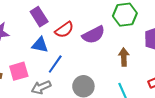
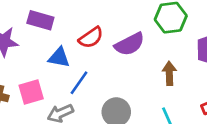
purple rectangle: (39, 17) -> (40, 20), moved, turned -42

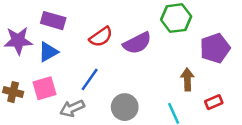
blue triangle: (59, 57) -> (48, 52), moved, turned -40
brown arrow: (169, 73) -> (187, 79), moved

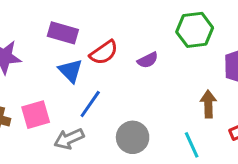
purple rectangle: (53, 21) -> (63, 33), moved
purple semicircle: (137, 43) -> (148, 60), size x0.6
blue triangle: (48, 52) -> (70, 71), moved, turned -45

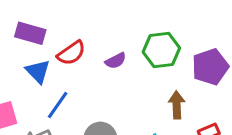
green hexagon: (195, 30) -> (161, 50), moved

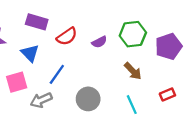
blue triangle: (38, 71) -> (30, 53), moved
brown arrow: (177, 105) -> (133, 71), moved, turned 138

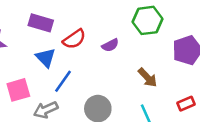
green hexagon: (133, 34) -> (148, 20), moved
blue triangle: (30, 53) -> (46, 58), moved

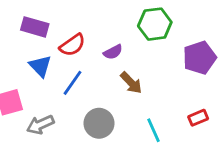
brown arrow: (148, 78) -> (131, 83), moved
blue line: (63, 81) -> (72, 83), moved

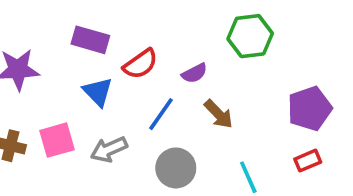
purple pentagon: (200, 58) -> (310, 109), moved
blue line: (72, 83) -> (161, 114), moved
gray arrow: (40, 125) -> (109, 149), moved

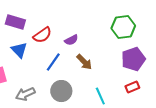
green hexagon: (250, 36) -> (123, 27), moved
gray arrow: (109, 149) -> (25, 94), moved

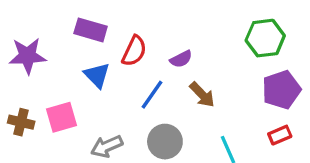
red semicircle: (42, 35) -> (134, 51), turned -30

